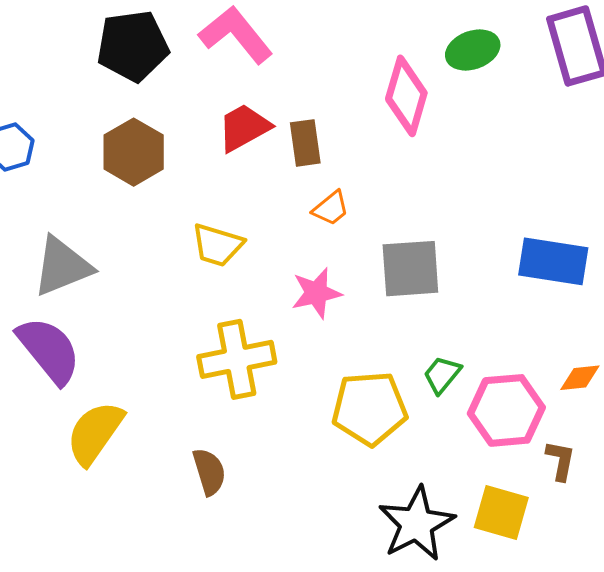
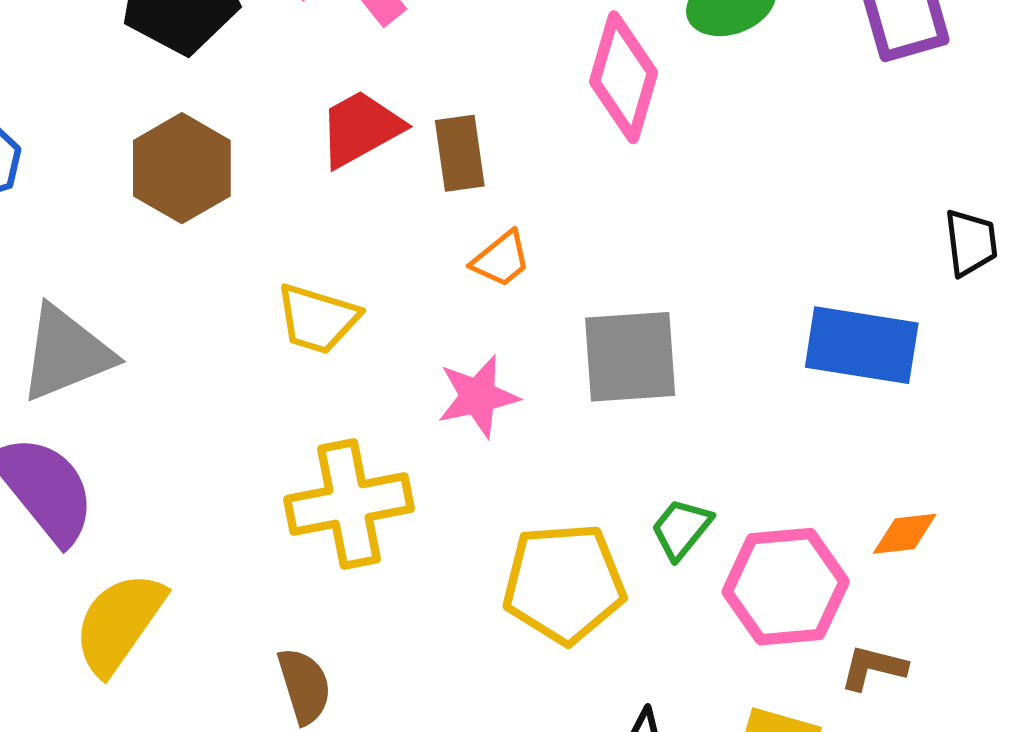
brown L-shape: (560, 460) -> (873, 668), turned -87

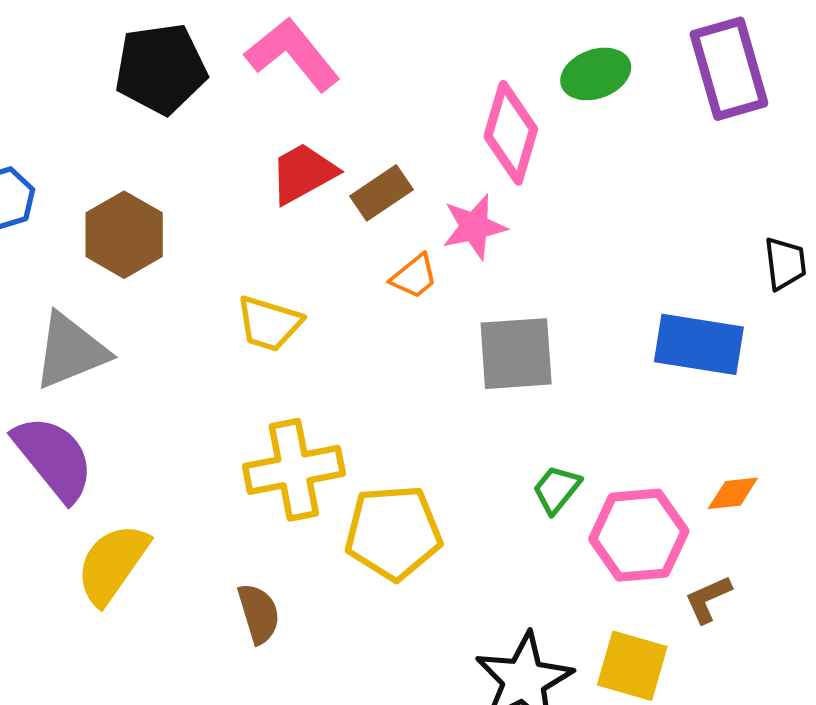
brown rectangle: (460, 153) -> (381, 193), turned 64
brown hexagon: (182, 168) -> (124, 235), moved
pink star: (478, 396) -> (474, 227), moved
yellow pentagon: (564, 583) -> (393, 533), moved
brown L-shape: (873, 668) -> (708, 599), turned -38

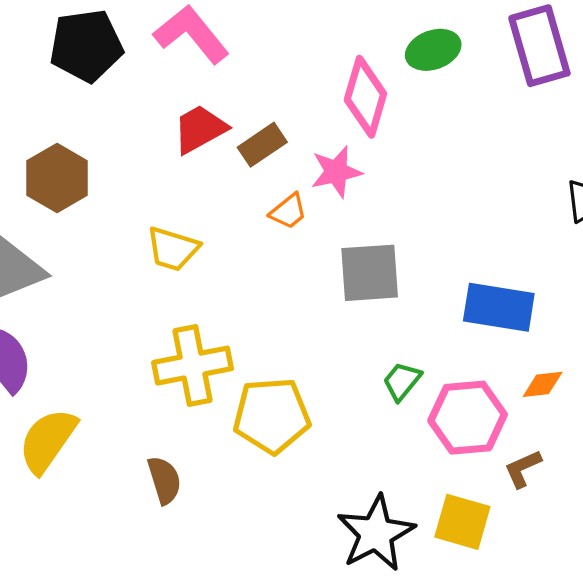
blue rectangle: (699, 344) -> (499, 307), moved

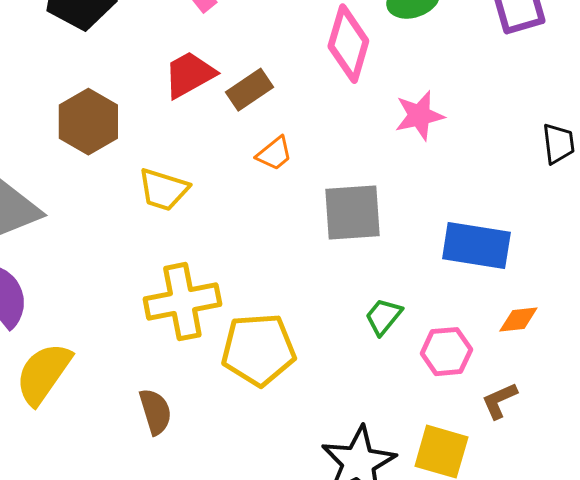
pink star: (336, 172) -> (419, 116), moved
brown hexagon: (57, 178) -> (88, 122), moved
pink hexagon: (468, 418) -> (446, 352), size x0.7

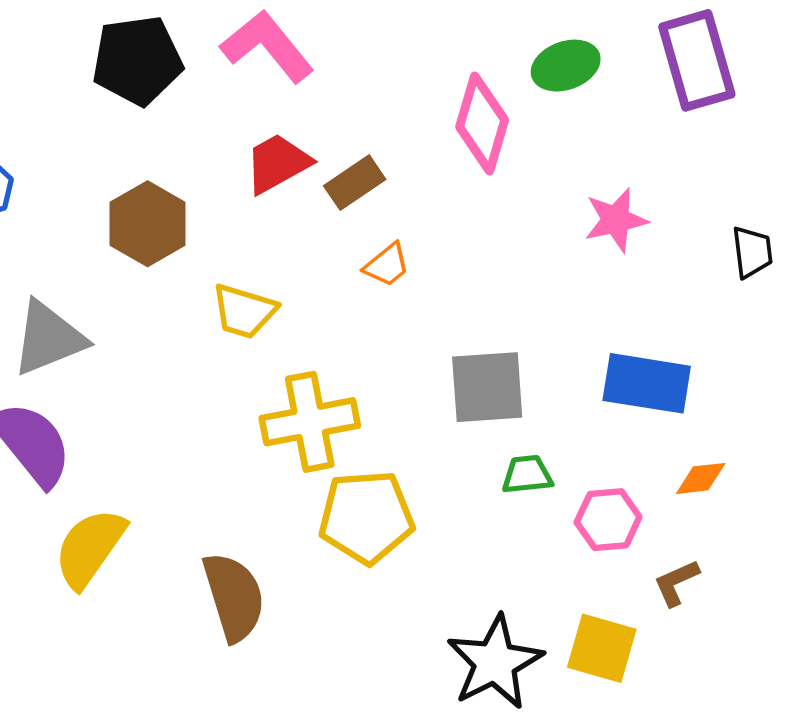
pink star: (419, 116) -> (616, 220), moved
gray square: (352, 213) -> (487, 387), moved
yellow cross: (182, 302) -> (310, 422), moved
green trapezoid: (383, 317) -> (527, 475), turned 45
brown semicircle: (155, 412) -> (234, 597), size x1.5

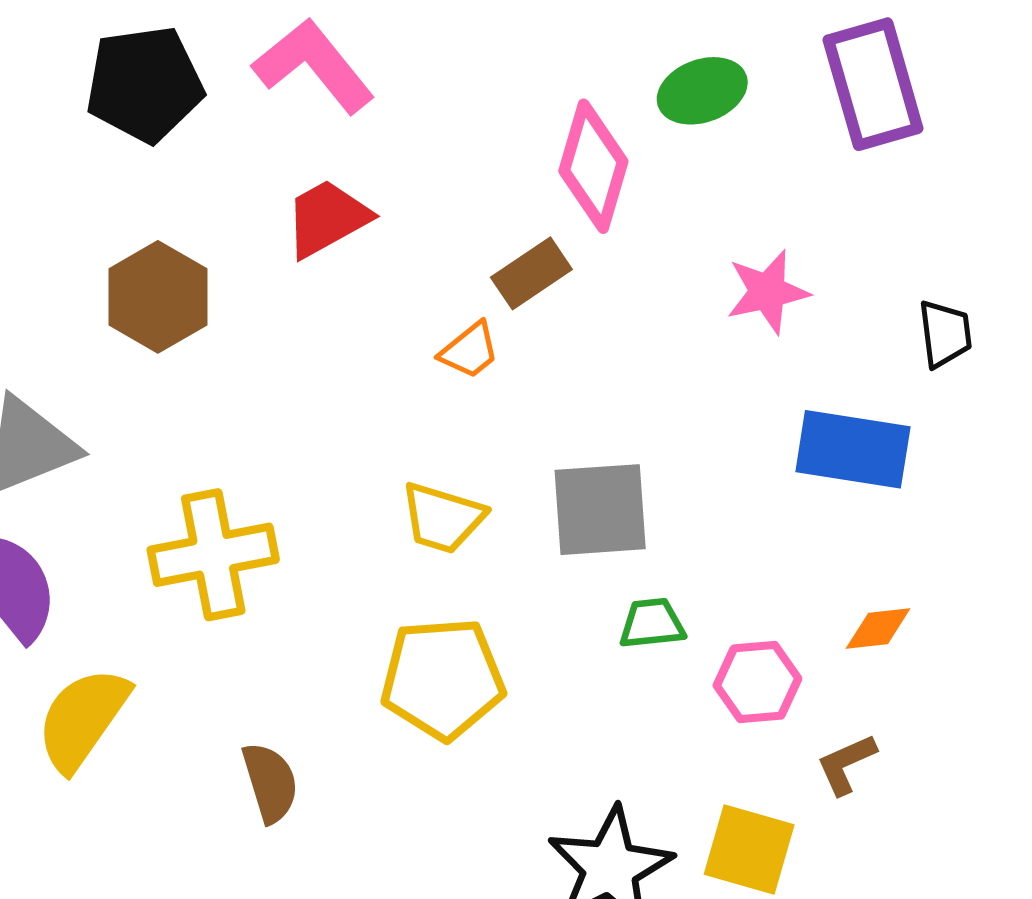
brown rectangle: (355, 183) -> (531, 273), moved
yellow trapezoid: (244, 311) -> (443, 518), moved
blue rectangle: (647, 383) -> (853, 449), moved
yellow cross: (310, 422) -> (213, 555), moved
brown semicircle: (234, 597) -> (270, 782), size x0.7

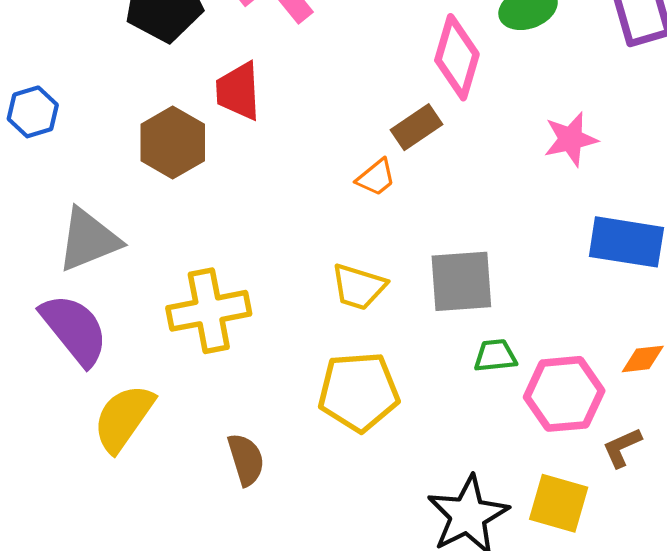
red trapezoid: (327, 218) -> (238, 91), moved, turned -64
pink hexagon: (757, 682) -> (564, 394), size x1.4

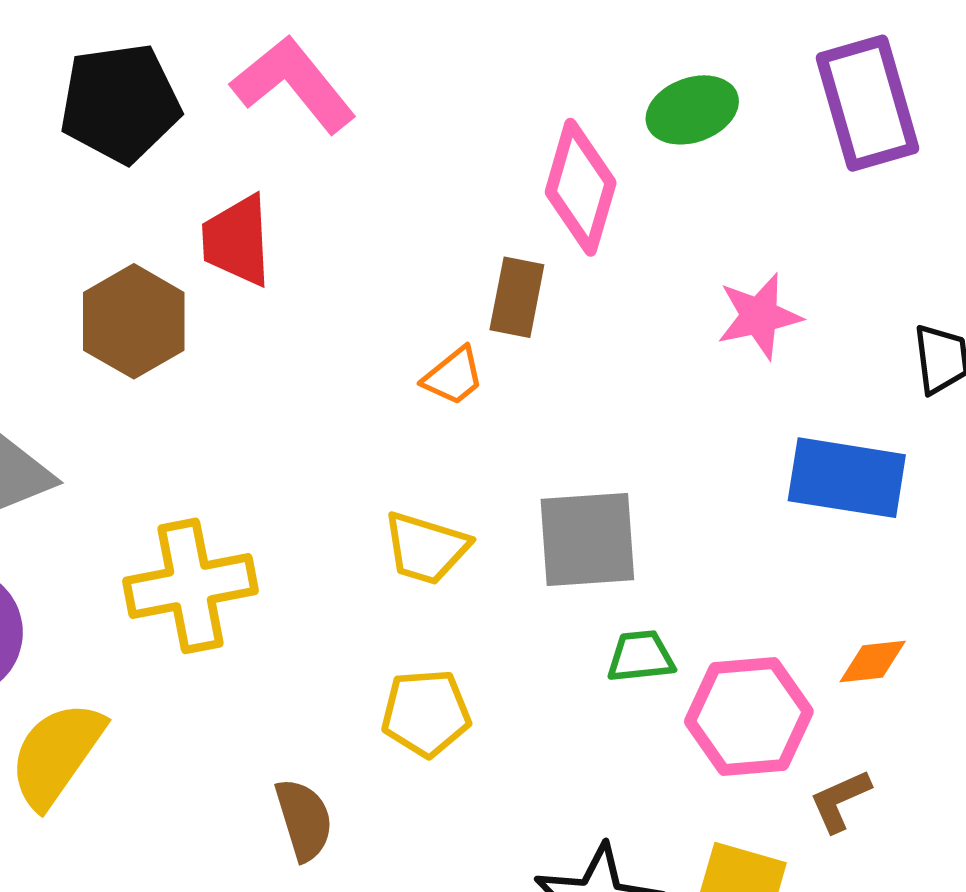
brown rectangle: (417, 127) -> (517, 297), turned -45
yellow pentagon: (359, 392) -> (426, 713), size x0.7
brown semicircle: (246, 460) -> (304, 820), moved

